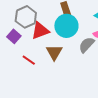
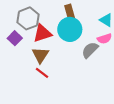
brown triangle: (54, 52) -> (40, 55), moved
red line: (29, 60) -> (42, 73), moved

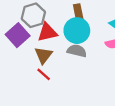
purple square: (15, 38) -> (18, 35), size x1.5
gray semicircle: (90, 50) -> (77, 51), moved, turned 54

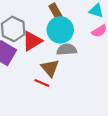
brown triangle: (43, 55) -> (50, 68), moved

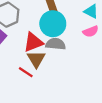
red triangle: (32, 41) -> (33, 42), moved

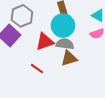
brown triangle: (36, 59) -> (69, 58), moved, turned 42

